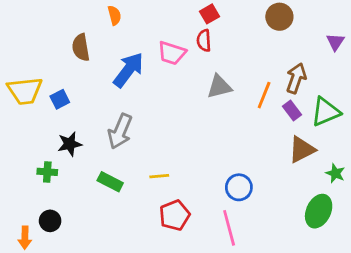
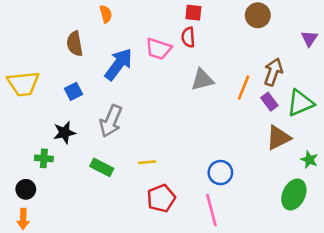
red square: (209, 14) -> (193, 13), turned 36
blue square: (60, 99) -> (73, 91), moved
black circle: (50, 221) -> (26, 189), moved

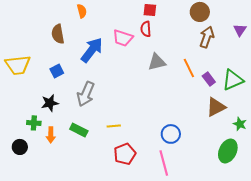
brown arrow: (273, 72) -> (207, 37), moved
orange line: (244, 87) -> (189, 68), turned -48
orange arrow: (23, 219) -> (51, 135), moved

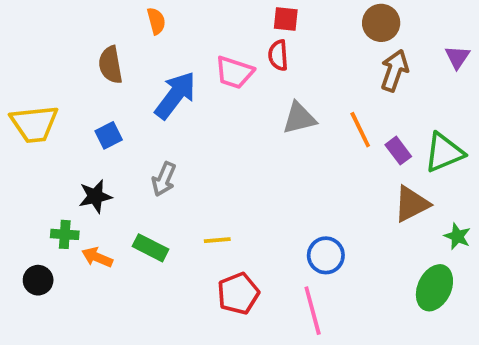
gray arrow: (86, 94) -> (164, 179), size x0.7
orange arrow: (51, 135) -> (97, 257), turned 112

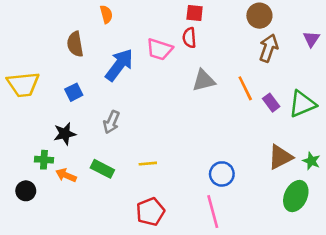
brown triangle: (412, 204) -> (280, 157), moved
red pentagon: (238, 293) -> (150, 212), moved

